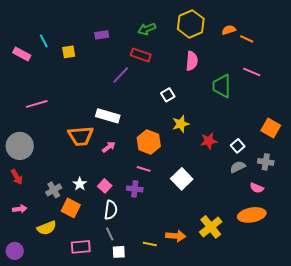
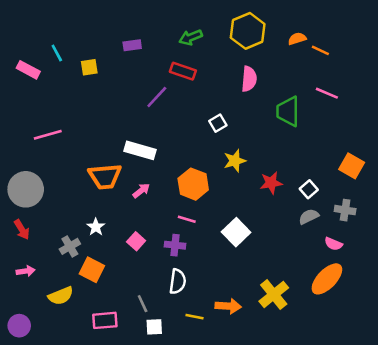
white star: (80, 184) -> (96, 227), moved
white semicircle: (111, 210) -> (178, 281), moved
orange ellipse: (252, 215) -> (327, 279), turned -36

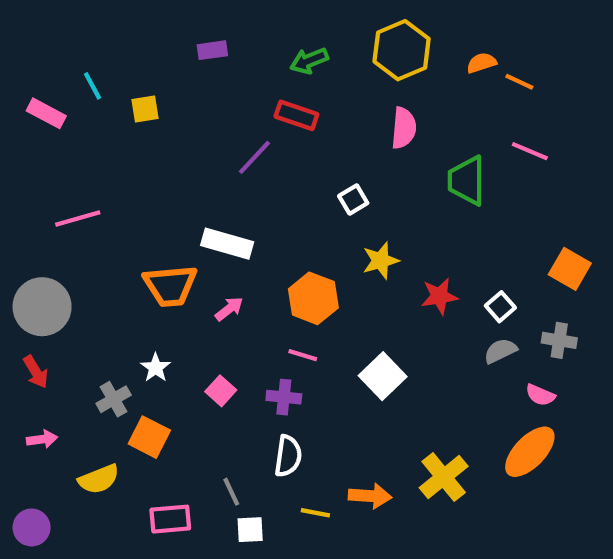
purple rectangle: (132, 45) -> (212, 50), moved

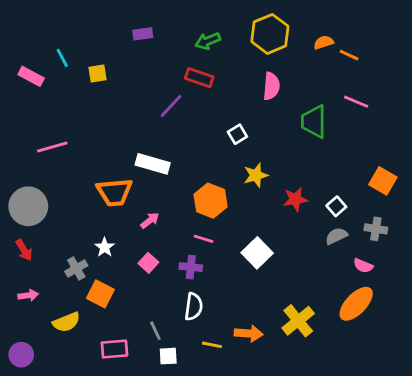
pink arrow: (229, 309) -> (150, 220), moved

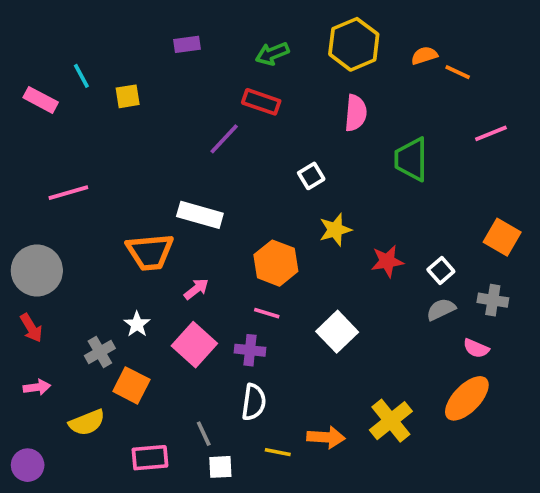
pink line: (356, 102) -> (491, 133), moved, turned -45
pink square: (148, 263) -> (194, 345), size x1.6

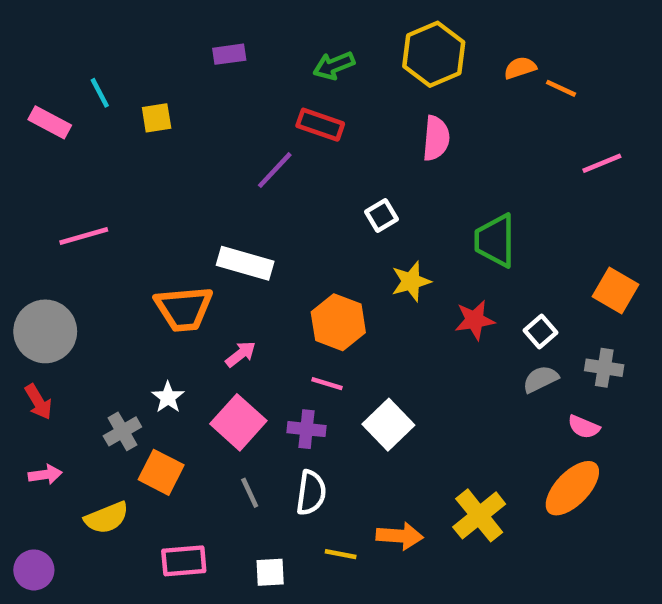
green trapezoid: (411, 159) -> (495, 241), moved
white square: (337, 332) -> (388, 425), moved
gray line: (204, 434) -> (250, 493), moved

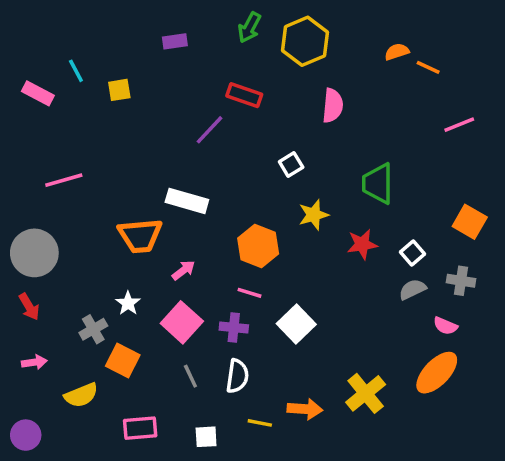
yellow hexagon: (434, 54) -> (305, 41), moved
green arrow: (334, 66) -> (249, 27), moved, turned -40

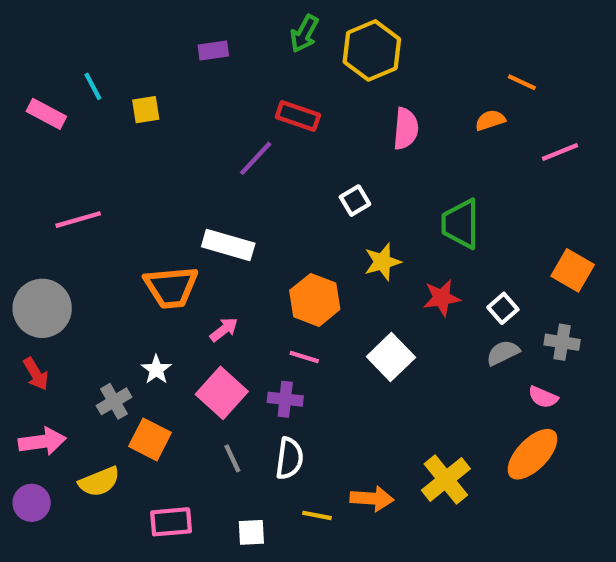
orange semicircle: (397, 52) -> (490, 120), moved
white square: (296, 324) -> (391, 357), moved
pink arrow: (34, 362) -> (42, 442), size x1.5
purple circle: (26, 435) -> (32, 503), moved

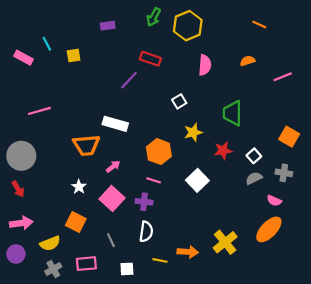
orange line: (522, 82) -> (259, 25), moved
gray cross: (114, 401) -> (53, 269), moved
gray line: (232, 458) -> (111, 240), moved

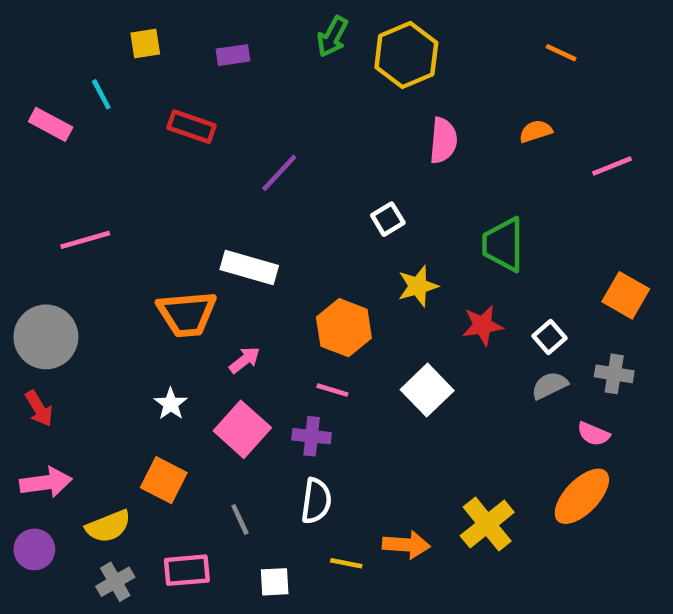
yellow square: (74, 55) -> (145, 43), moved
red rectangle: (150, 59) -> (191, 127), moved

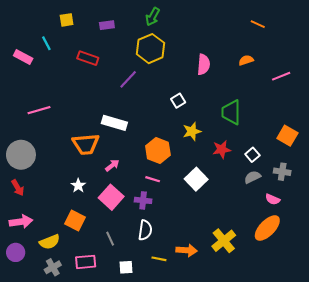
yellow hexagon: (406, 55) -> (150, 49), moved

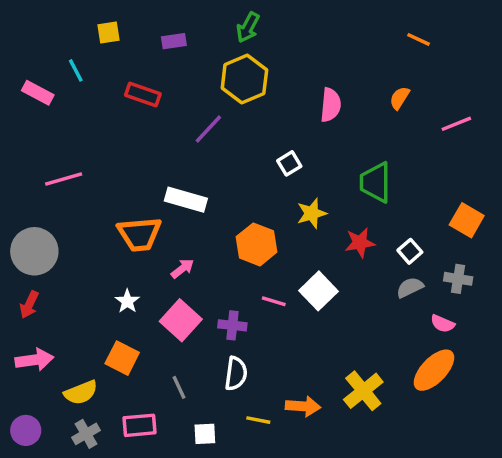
orange semicircle: (246, 60) -> (400, 98), turned -40
pink line: (153, 179) -> (274, 301), moved
red arrow: (18, 188) -> (29, 305), turned 56
purple circle: (16, 252) -> (26, 430), moved

